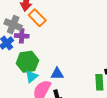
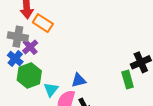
purple cross: (22, 36) -> (30, 47), turned -32
green hexagon: (27, 62) -> (29, 76), moved

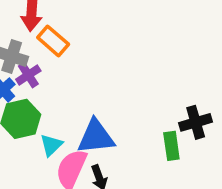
blue triangle: (79, 80) -> (96, 137), size x1.6

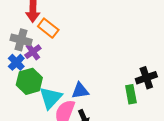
blue triangle: (96, 137) -> (80, 91), size x0.7
cyan triangle: (51, 145) -> (51, 98), size x1.5

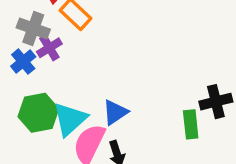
green hexagon: (29, 81) -> (38, 113), moved
blue triangle: (80, 91) -> (115, 112), turned -30

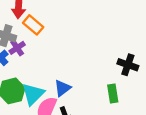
black cross: (216, 102) -> (128, 65), moved, turned 36

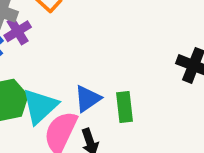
green rectangle: (113, 93) -> (124, 107), moved

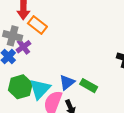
green rectangle: (124, 107) -> (89, 86), turned -49

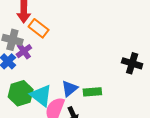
green rectangle: (89, 86) -> (92, 92), turned -35
cyan triangle: (40, 89) -> (41, 95), turned -35

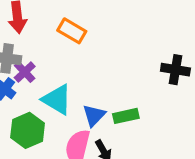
orange rectangle: (39, 28) -> (72, 31), moved
cyan triangle: (41, 95) -> (57, 100), moved

